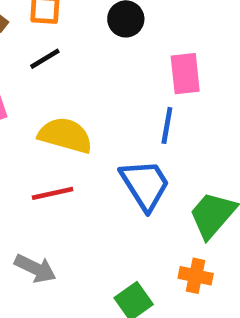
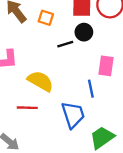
black line: (45, 59) -> (65, 44), moved
blue line: (167, 125) -> (91, 89), turned -36

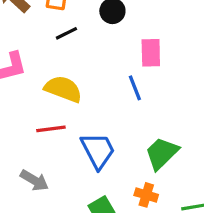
black line: (65, 44) -> (66, 33), moved
blue trapezoid: (73, 115) -> (98, 151), moved

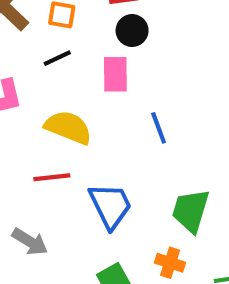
black line: (66, 33) -> (57, 58), moved
pink rectangle: (151, 53) -> (115, 74), moved
green trapezoid: (162, 153) -> (191, 211), turned -30

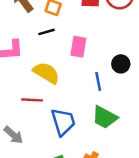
black circle: (132, 31) -> (121, 64), moved
green trapezoid: (191, 211) -> (105, 117), moved, turned -88

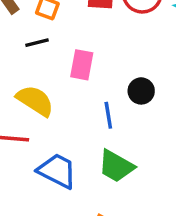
blue trapezoid: (63, 122) -> (57, 171), turned -48

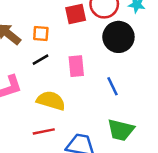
black circle: (141, 91) -> (118, 37), moved, size x1.6
blue line: (108, 115) -> (113, 86), moved

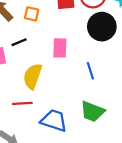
black line: (41, 60) -> (19, 42), moved
yellow semicircle: (51, 101) -> (33, 76), turned -95

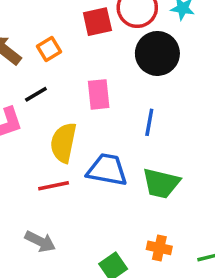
orange square: (32, 14) -> (49, 49), turned -35
blue line: (90, 71) -> (149, 122), turned 36
blue trapezoid: (54, 120) -> (107, 170), moved

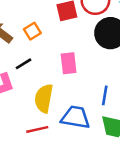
blue line: (149, 122) -> (105, 95), moved

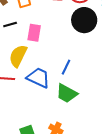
pink rectangle: (69, 63) -> (34, 33), moved

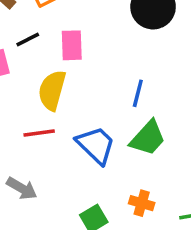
blue trapezoid: (38, 78) -> (96, 145), moved, turned 30
green trapezoid: (67, 93) -> (148, 138), turned -65

